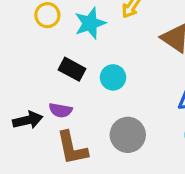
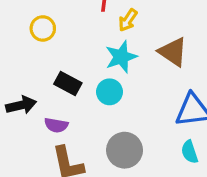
cyan star: (90, 23) -> (121, 57), moved
black arrow: (28, 120) -> (21, 105), moved

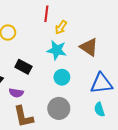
cyan star: (121, 57) -> (57, 50), turned 30
cyan circle: (110, 92) -> (62, 77), moved

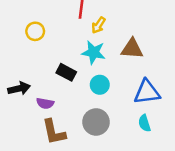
brown triangle: (89, 47) -> (132, 49), turned -30
black rectangle: (23, 67) -> (66, 72), moved

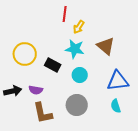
yellow circle: (35, 31) -> (25, 54), moved, size x1.5
brown triangle: (132, 49) -> (106, 46), turned 36
black arrow: (19, 88) -> (13, 91), moved

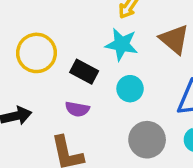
purple semicircle: (36, 90) -> (77, 109), moved
gray circle: (77, 105) -> (147, 140), moved

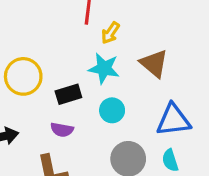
black rectangle: (84, 72) -> (68, 94), turned -45

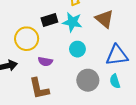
yellow circle: (23, 76) -> (27, 39), moved
black rectangle: (68, 94) -> (49, 20), moved

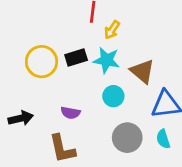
brown triangle: (104, 19) -> (142, 71), moved
yellow circle: (27, 39) -> (41, 62), moved

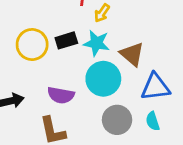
cyan circle: (113, 96) -> (103, 79), size x1.6
purple semicircle: (71, 113) -> (61, 95), size x1.4

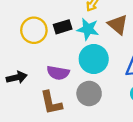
brown triangle: (132, 54) -> (118, 25), moved
gray circle: (117, 120) -> (89, 93), moved

